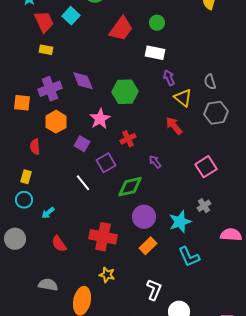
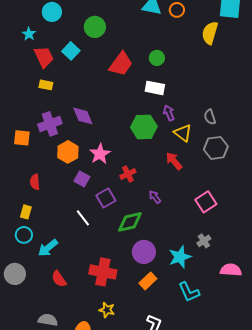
green hexagon: (125, 92) -> (144, 127), moved
orange hexagon: (56, 122) -> (68, 152), moved
cyan arrow: (48, 213) -> (48, 248), size x1.5

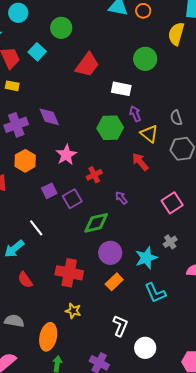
green circle: (157, 58) -> (145, 59), moved, size x1.5
orange hexagon: (68, 152) -> (25, 161), moved
purple square: (82, 179) -> (49, 191), moved, turned 35
white line: (83, 218) -> (36, 228), moved

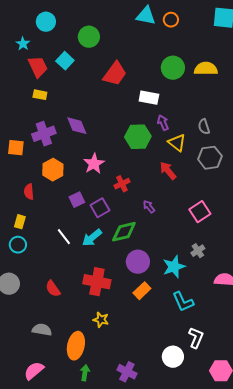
yellow semicircle: (176, 34) -> (206, 69), moved, turned 75
cyan arrow: (14, 249) -> (92, 238), moved
white L-shape: (120, 326) -> (196, 338), moved

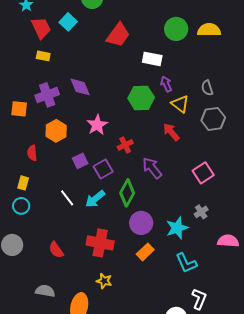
purple arrow: (149, 207) -> (152, 168), size x1.6
green diamond: (124, 232) -> (127, 193), turned -48

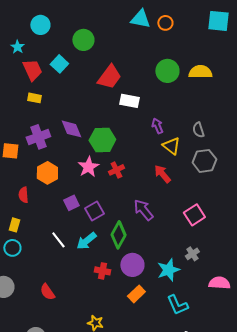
white rectangle: (152, 59) -> (129, 101), moved
green hexagon: (141, 98) -> (102, 140), moved
red cross: (125, 145) -> (116, 170), moved
red cross: (100, 243) -> (102, 271), moved, size x0.6

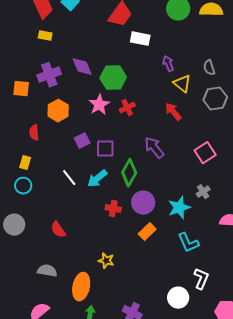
purple square: (94, 211) -> (105, 149), turned 30

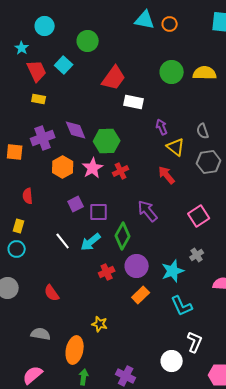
orange hexagon: (58, 111) -> (63, 167), moved
red cross: (113, 209) -> (107, 272), turned -35

